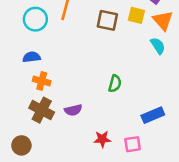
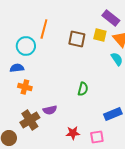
cyan circle: (35, 19) -> (26, 46), moved
brown cross: (42, 110) -> (30, 120), moved, turned 30

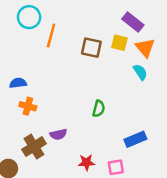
cyan circle: (26, 46) -> (29, 17), moved

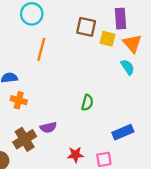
cyan circle: (29, 17) -> (32, 14), moved
purple rectangle: (133, 22) -> (120, 19), turned 48
orange line: (51, 35) -> (41, 49), moved
brown square: (91, 48) -> (86, 27), moved

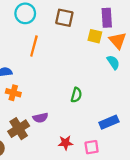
brown square: (86, 27) -> (64, 18), moved

